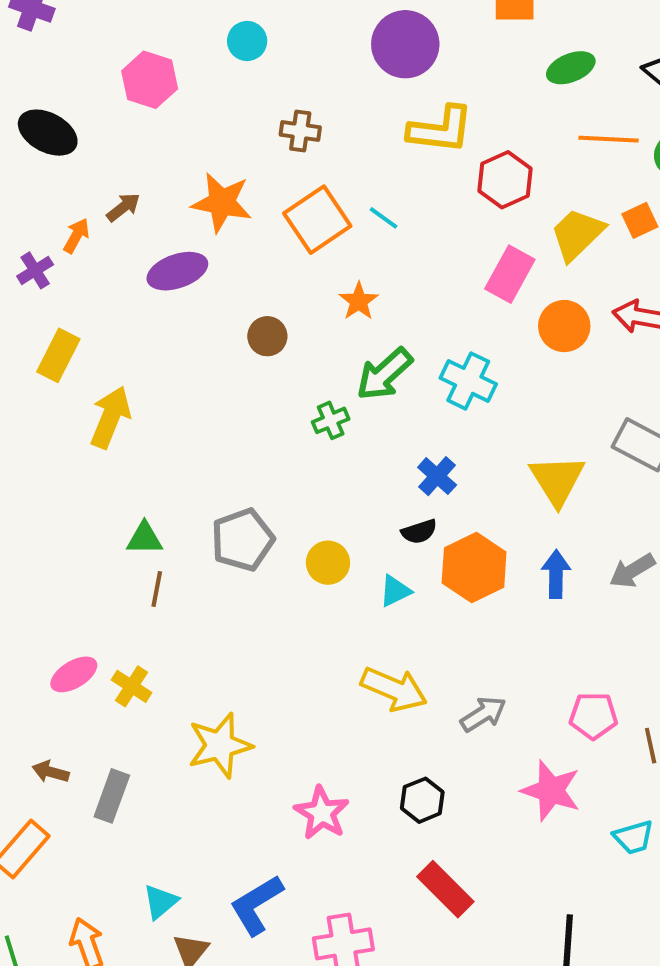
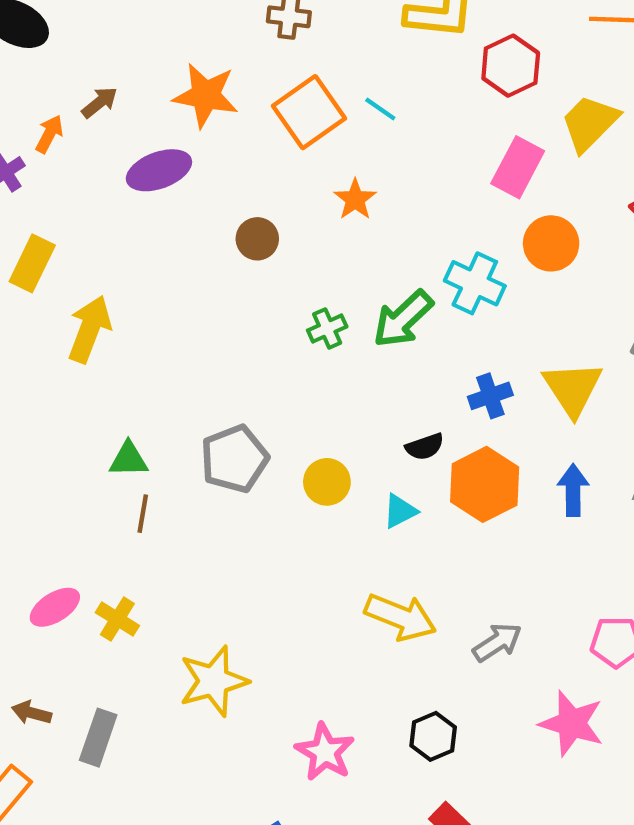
orange circle: (564, 326) -> (551, 243), moved
green arrow: (384, 374) -> (403, 319), moved
blue cross: (437, 476) -> (490, 396), moved, turned 30

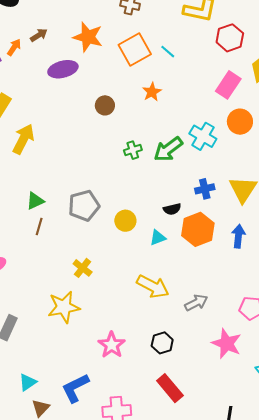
green triangle: (129, 459) -> (35, 201), turned -30
yellow cross: (117, 619) -> (83, 268), moved

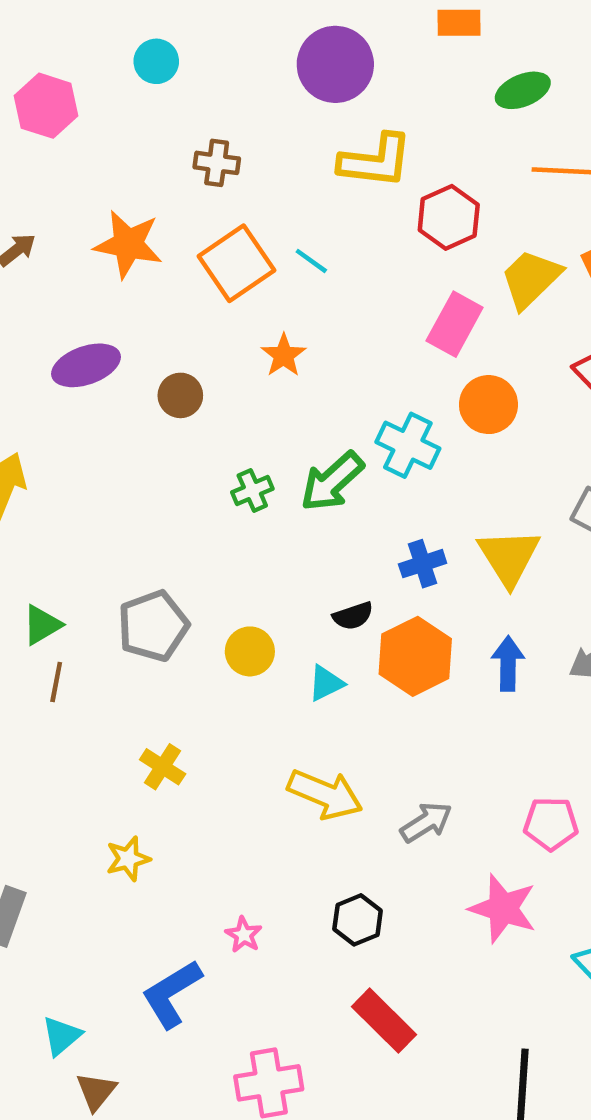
purple ellipse: (63, 69) -> (86, 365), moved
yellow star: (64, 307) -> (128, 859), size x0.6
pink star: (112, 345) -> (244, 935), size x0.6
blue L-shape: (75, 388) -> (172, 994), moved

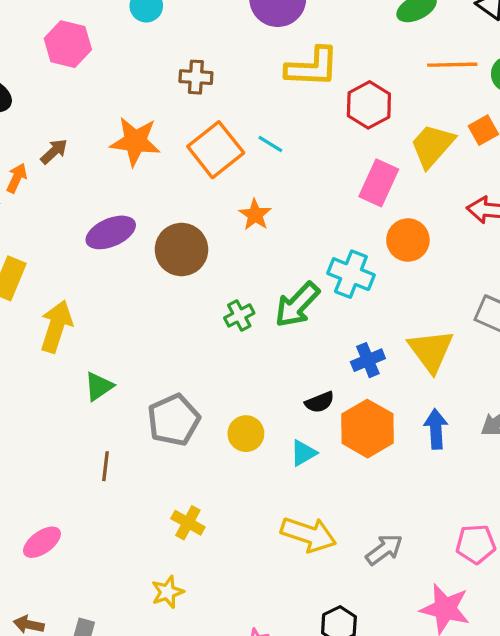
brown circle: (180, 395) -> (181, 250), size x1.6
green triangle: (42, 625) -> (99, 386), moved

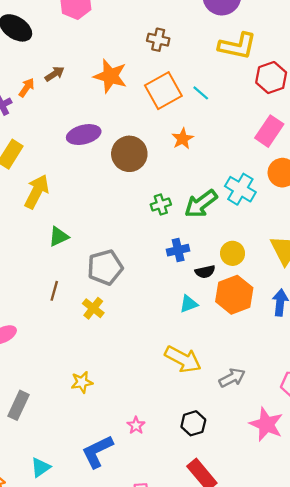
blue cross: (368, 360) -> (178, 250), moved
yellow circle: (246, 434) -> (232, 253), moved
yellow cross: (188, 523) -> (93, 308), moved

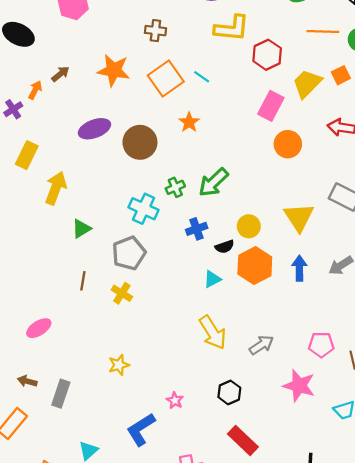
cyan cross: (240, 189) -> (144, 209), moved
yellow arrow: (183, 359) -> (213, 332), turned 36

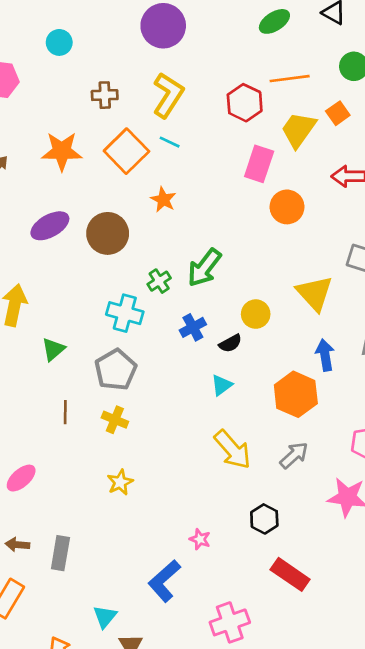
yellow L-shape: (232, 28) -> (168, 95), moved, turned -54
orange line: (323, 31) -> (290, 79), moved
orange hexagon: (255, 266) -> (296, 394), moved
yellow star: (119, 365) -> (120, 482), moved

